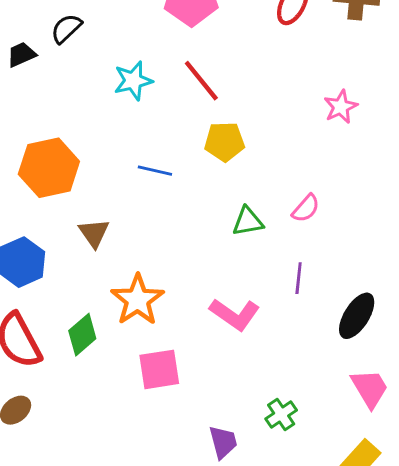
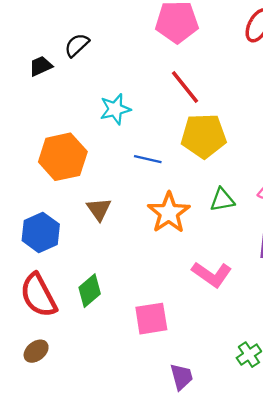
cyan star: (133, 81) -> (115, 109), moved
yellow pentagon: (225, 142) -> (204, 136), size x1.4
orange star: (137, 300) -> (169, 213), moved
purple trapezoid: (223, 442) -> (182, 377), moved

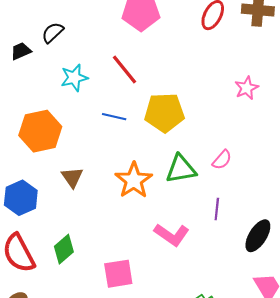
red line: (185, 87) -> (124, 69), moved
cyan star: (115, 109) -> (74, 78), moved
blue line: (148, 159) -> (114, 117), moved
green triangle: (222, 200) -> (181, 169), size x1.4

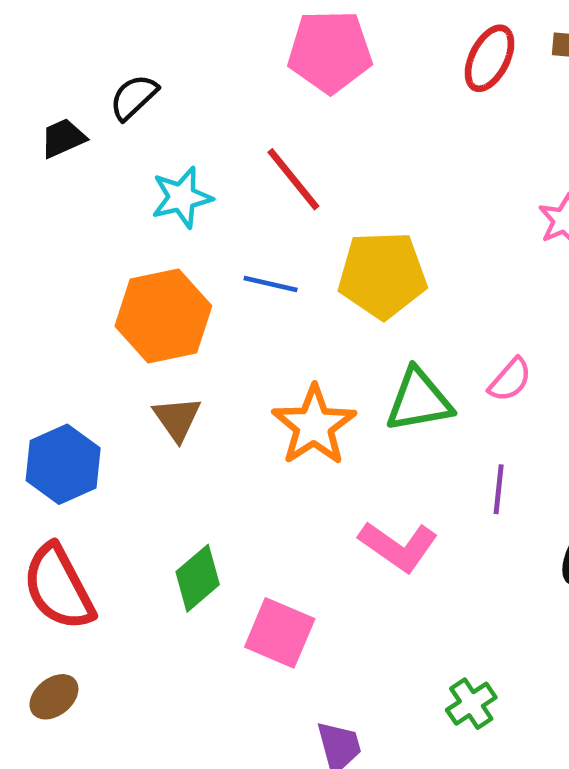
orange hexagon: (40, 131) -> (163, 316), moved
green diamond: (64, 249) -> (198, 578), moved
pink square: (118, 274) -> (280, 633), turned 32

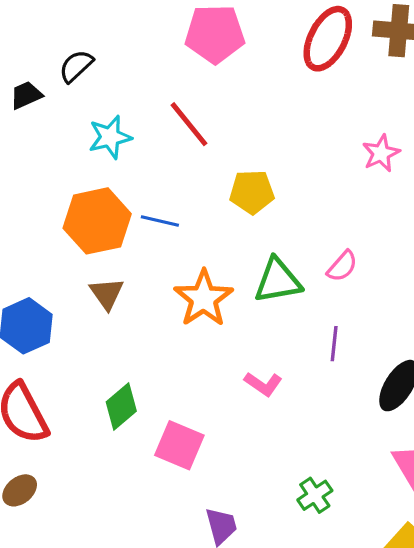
red ellipse: (489, 58) -> (328, 39), size x1.4
yellow pentagon: (382, 275) -> (252, 192), size x0.7
blue line: (271, 284) -> (160, 221), moved
pink L-shape: (398, 546) -> (263, 384), size x0.7

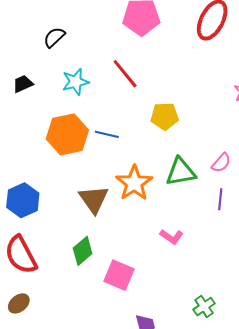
black trapezoid: (26, 95) -> (23, 84), moved
brown triangle: (107, 294) -> (94, 199), moved, size x1.4
purple line: (334, 344) -> (220, 199), moved

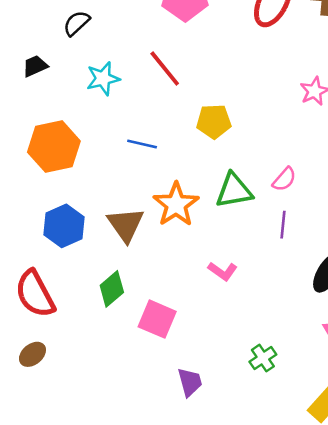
black trapezoid: (23, 84) -> (35, 66), moved
orange hexagon: (67, 134) -> (54, 147), moved
blue hexagon: (23, 200) -> (64, 226), moved

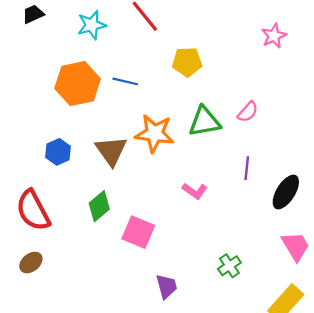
orange hexagon: (54, 147) -> (78, 84), moved
orange star: (176, 204) -> (155, 133), turned -30
purple line: (283, 225) -> (247, 168), moved
blue hexagon: (64, 226) -> (58, 152), size x0.7

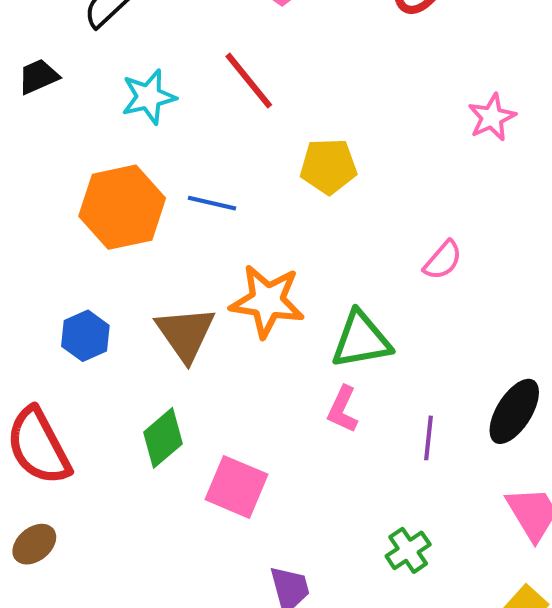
green triangle: (204, 122) -> (361, 340), moved
purple line: (247, 168) -> (428, 438), moved
pink L-shape: (195, 191) -> (343, 409), turned 80

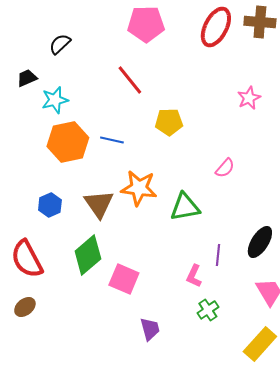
cyan star: (149, 97) -> (55, 100), moved
pink L-shape: (343, 409) -> (194, 276), moved
green diamond: (163, 438) -> (88, 255), size x1.4

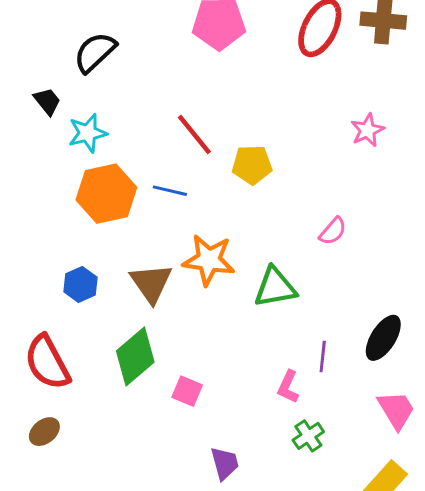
black semicircle: (60, 44) -> (95, 52), size x1.4
black trapezoid: (27, 78) -> (47, 101), turned 75
red line: (130, 80) -> (194, 134), moved
pink square: (124, 279) -> (187, 391), size x0.7

